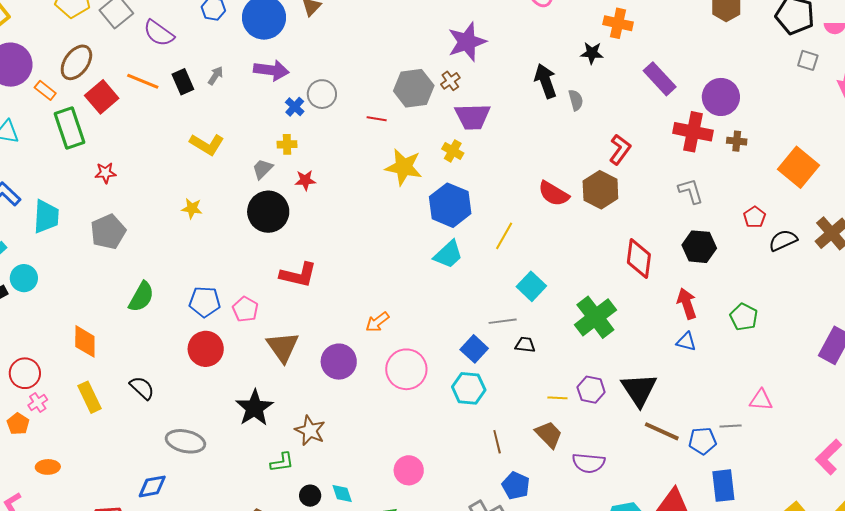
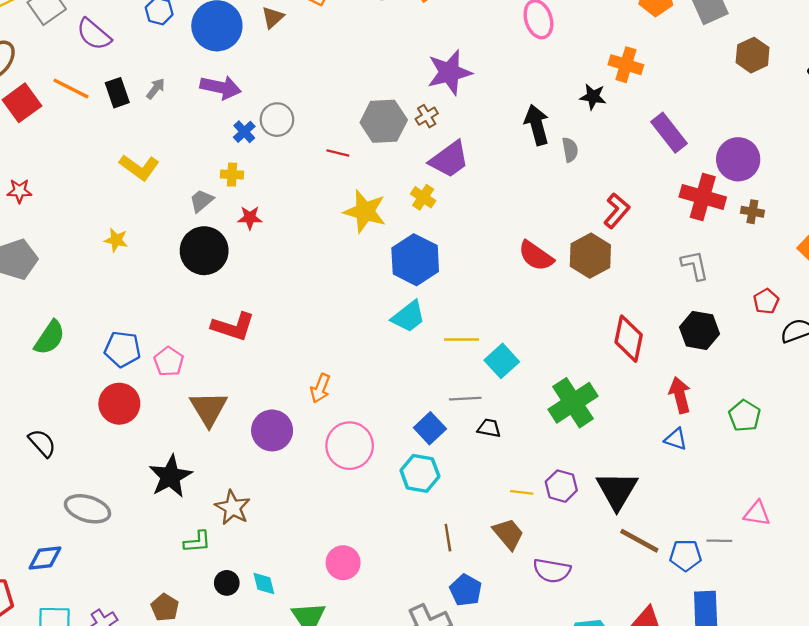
purple trapezoid: (473, 117) -> (449, 159), turned -39
yellow line: (504, 236) -> (461, 339), moved, turned 56
orange arrow: (377, 322) -> (320, 388), turned -35

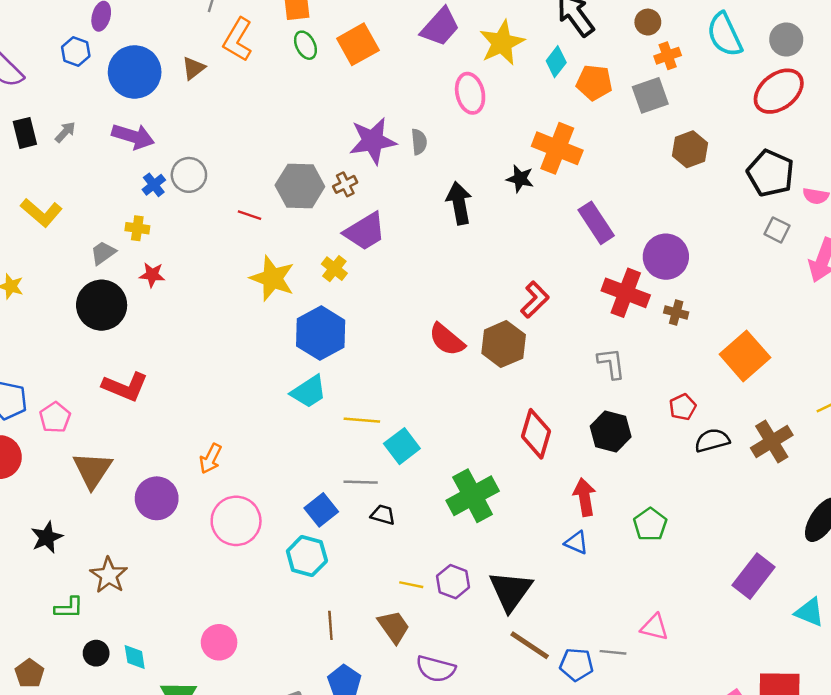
orange cross: (626, 65) -> (557, 148), size x1.4
gray semicircle: (570, 150) -> (419, 142), moved
black star: (170, 476) -> (47, 537), size x0.7

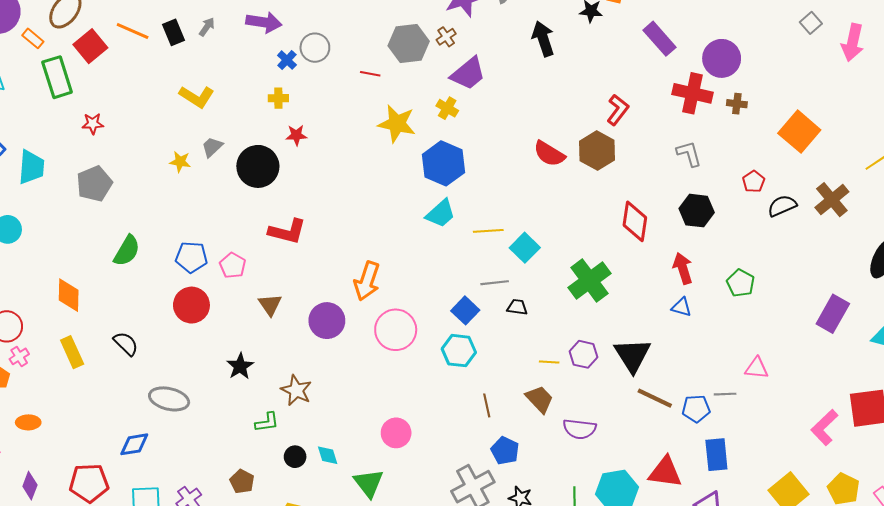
gray square: (777, 230) -> (811, 23), turned 30
gray trapezoid: (103, 253) -> (212, 147), moved
orange arrow: (211, 459) -> (367, 281), size x1.5
brown triangle: (92, 470) -> (270, 305), size x0.7

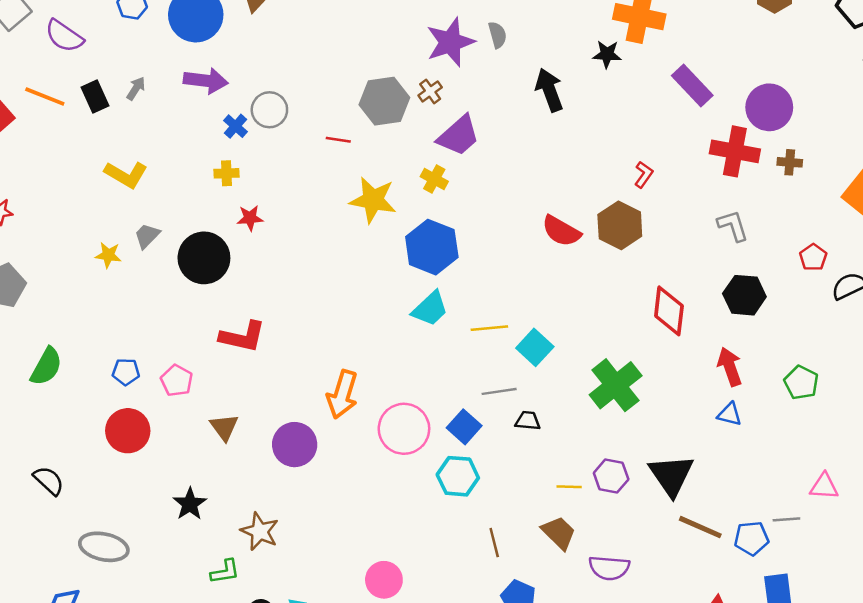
red L-shape: (618, 110) -> (644, 175), size x0.7
blue pentagon: (191, 257) -> (126, 372), size x0.7
pink circle: (396, 330) -> (404, 429), moved

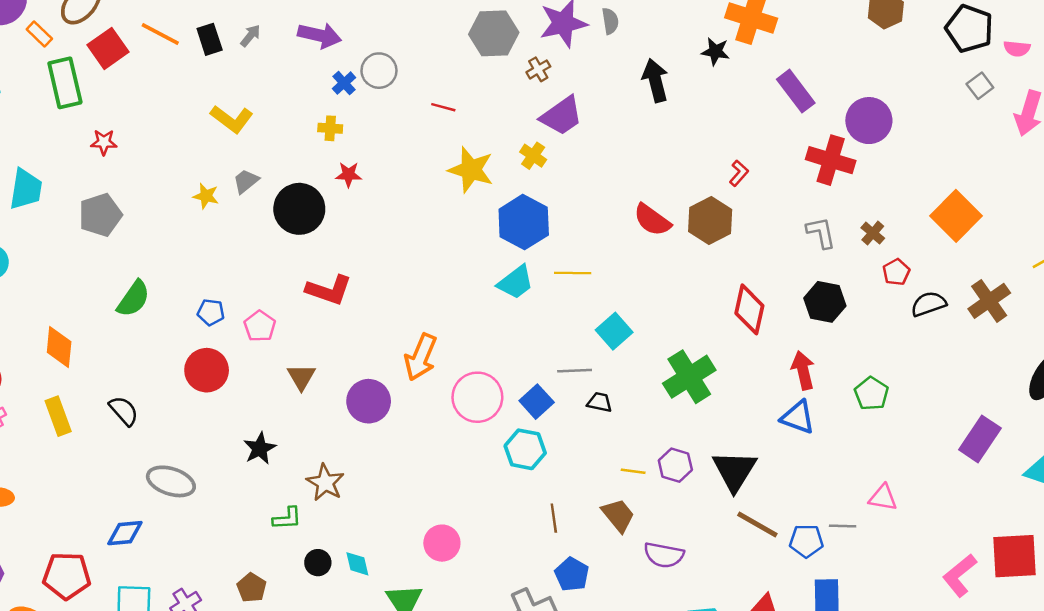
gray hexagon: (384, 101) -> (494, 33), moved
brown cross: (790, 162) -> (873, 233), moved, turned 30
yellow line: (489, 328) -> (573, 273), moved
blue triangle: (730, 414) -> (798, 417), size x1.4

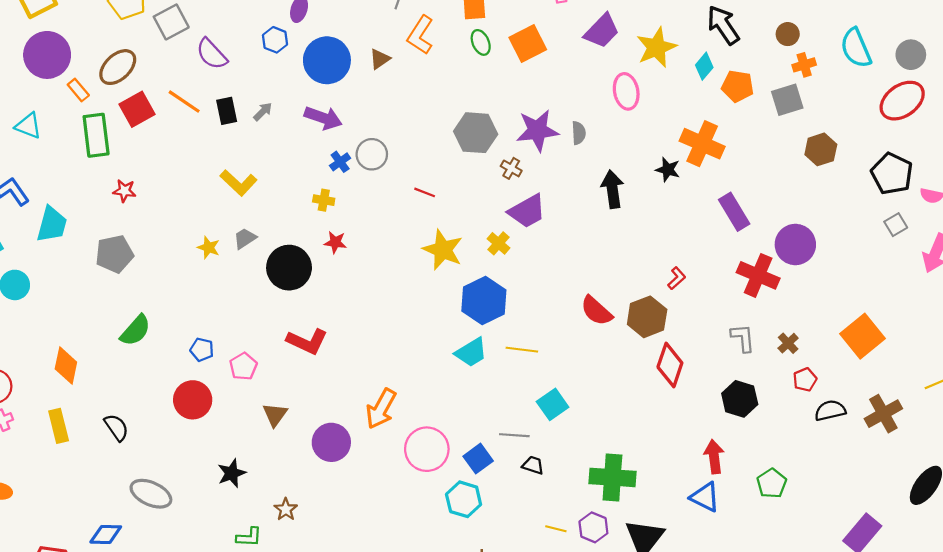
brown cross: (538, 69) -> (511, 168), turned -36
red diamond: (749, 309) -> (670, 365), moved
green cross: (689, 377) -> (612, 477), moved, turned 30
brown star: (325, 483) -> (286, 509), size x0.7

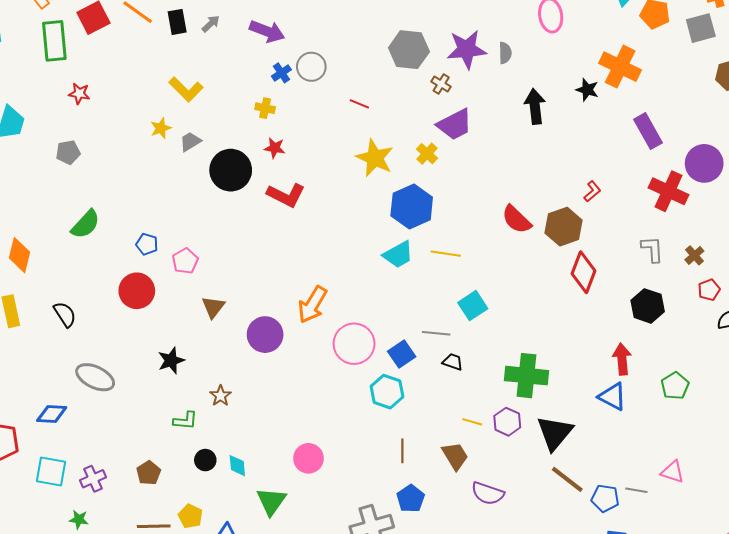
yellow star: (209, 248) -> (161, 128), moved, turned 30
gray pentagon: (114, 254) -> (68, 152), size x0.7
red L-shape: (307, 341) -> (286, 195), moved

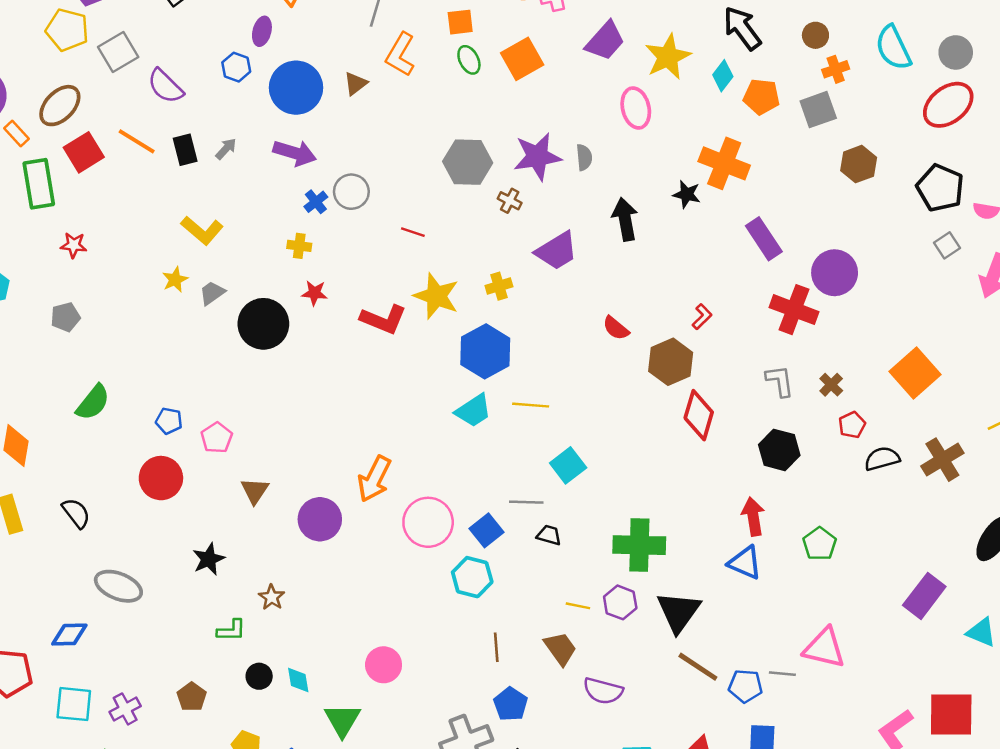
purple trapezoid: (455, 124) -> (557, 251), moved
yellow cross: (427, 154) -> (499, 286), turned 35
red L-shape: (286, 195) -> (383, 319), moved
red semicircle: (516, 219) -> (616, 328), moved, size x0.7
pink triangle: (673, 472) -> (824, 648), size x1.5

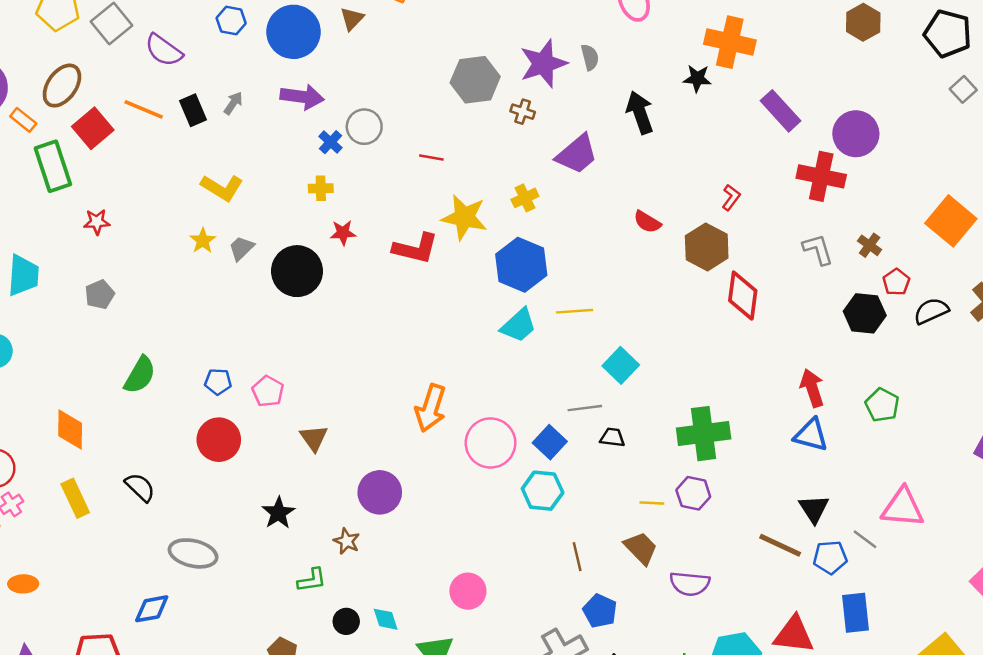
black hexagon: (779, 450) -> (865, 313), moved
purple circle: (320, 519) -> (380, 492), moved
black triangle: (679, 612) -> (814, 509), moved, size x0.7
gray line: (782, 674) -> (865, 539), turned 40

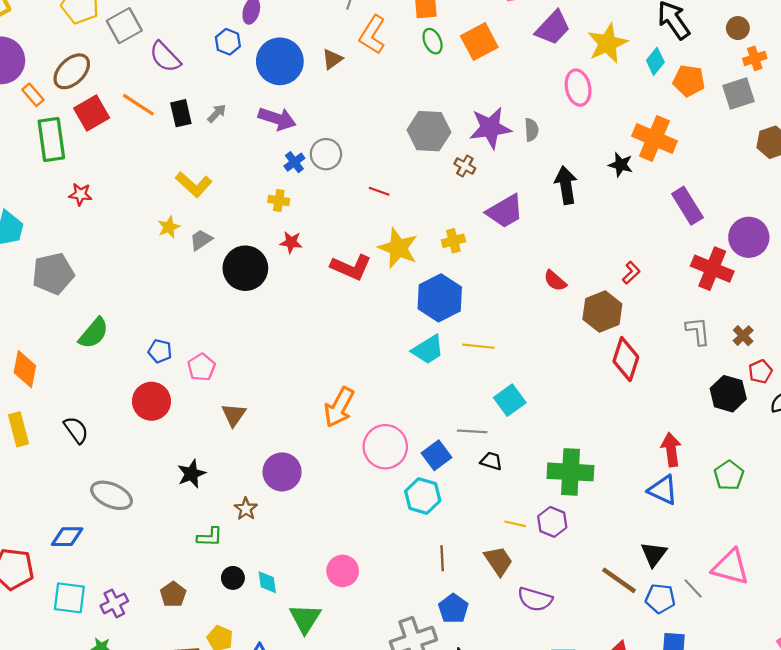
gray pentagon: (100, 294) -> (53, 274), moved, size x1.6

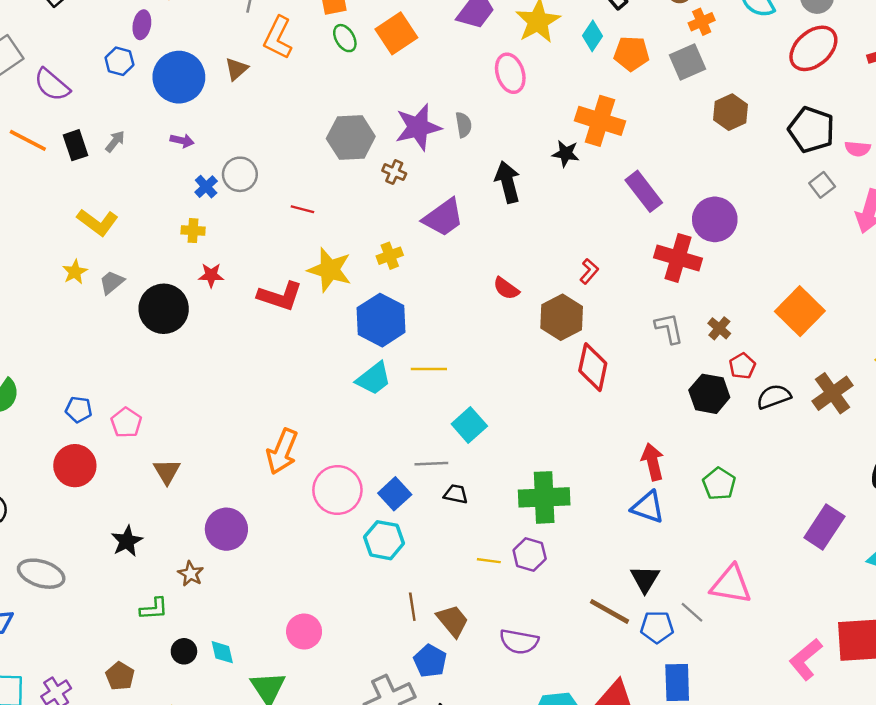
purple arrow: (277, 119) -> (182, 141), size x0.6
brown trapezoid: (498, 561) -> (453, 621), moved

